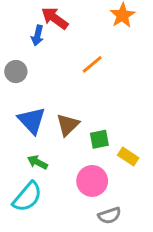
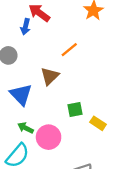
brown triangle: (68, 125) -> (50, 76), moved
pink circle: (92, 181) -> (49, 137), moved

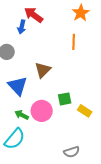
orange line: (69, 50) -> (74, 42), moved, turned -49
pink circle: (49, 137) -> (42, 111), moved

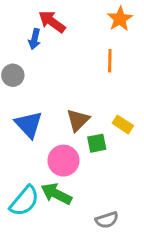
brown triangle: (43, 70) -> (78, 120), moved
yellow rectangle: (85, 111) -> (123, 124), moved
green arrow: (22, 115) -> (56, 194), moved, size x1.5

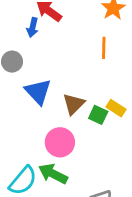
blue triangle: (29, 124) -> (38, 92), moved
green square: (97, 143) -> (98, 115), moved, turned 36

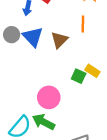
blue triangle: (38, 92) -> (33, 37), moved
brown triangle: (74, 104) -> (59, 40), moved

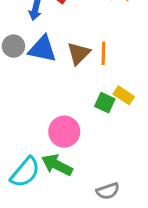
orange line: (83, 24) -> (103, 53), moved
blue triangle: (33, 37) -> (42, 49), turned -35

